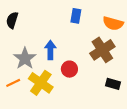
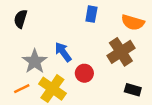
blue arrow: (50, 50) -> (63, 52), turned -36

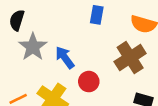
gray star: (35, 61) -> (33, 47), moved

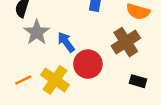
red circle: (89, 82) -> (88, 64), size x1.5

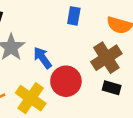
black rectangle: (138, 81) -> (112, 88), moved

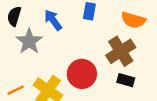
blue arrow: (42, 58) -> (53, 20), moved

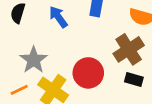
gray star: (29, 41) -> (34, 60), moved

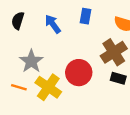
orange line: (19, 90) -> (19, 87), turned 42

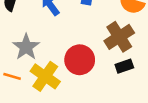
black rectangle: (118, 78) -> (124, 66), turned -35

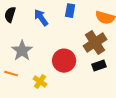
yellow cross: (45, 76) -> (40, 82), moved, size x0.6

